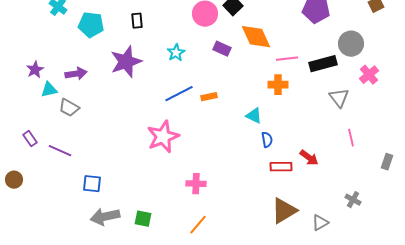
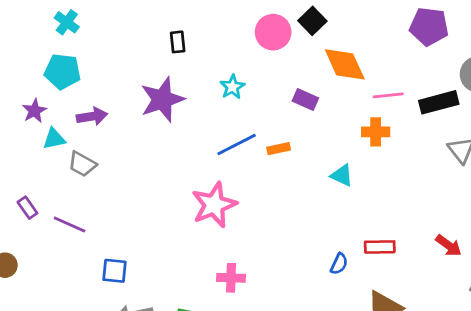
cyan pentagon: (91, 25) -> (63, 71), moved
purple rectangle: (222, 49) -> (305, 100), moved
blue semicircle: (267, 140) -> (339, 264), moved, turned 35
red arrow: (309, 158) -> (449, 246), moved
pink cross: (196, 184) -> (231, 278), moved

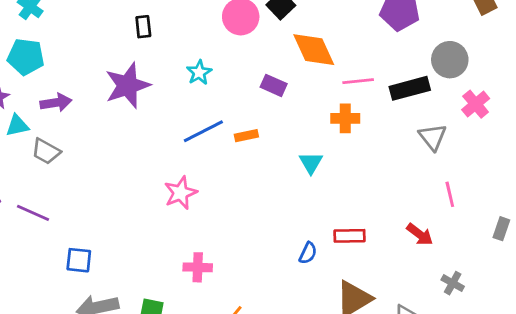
cyan triangle: (342, 175) -> (311, 163), turned 35
pink star: (214, 205) -> (181, 193), size x0.7

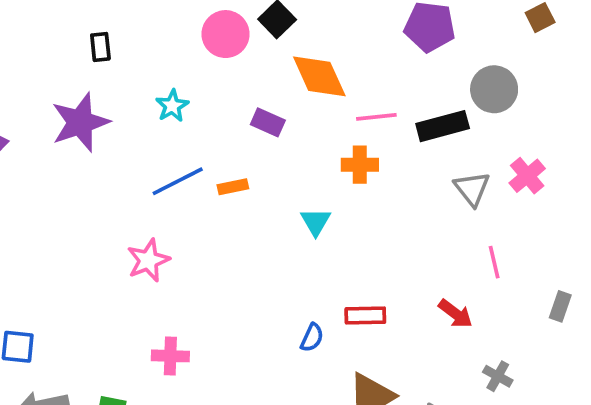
pink cross: (476, 104) -> (527, 176), moved

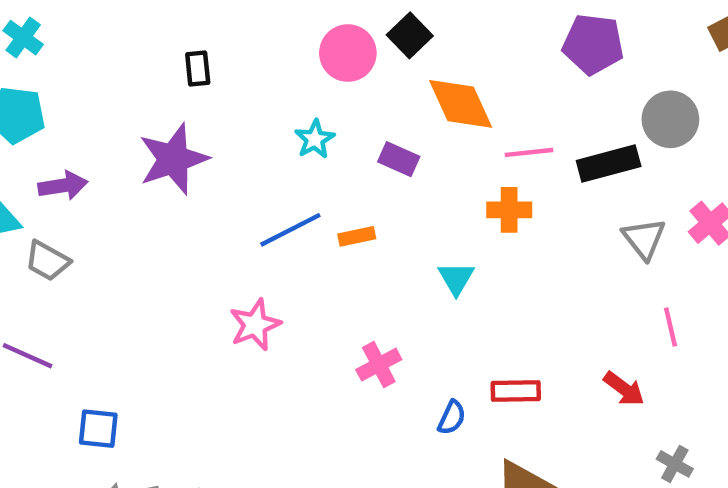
cyan star: (172, 106) -> (315, 139), moved
pink cross: (170, 356) -> (379, 365), moved, turned -30

